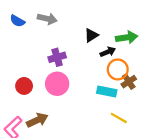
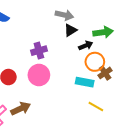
gray arrow: (47, 19) -> (64, 15), moved

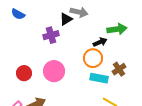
black triangle: (70, 30) -> (66, 19), moved
purple cross: (39, 51) -> (51, 35), moved
orange circle: (95, 62) -> (93, 58), moved

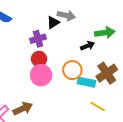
orange circle: (93, 58) -> (72, 70), moved
brown cross: (119, 69) -> (107, 73), size x1.5
red circle: (24, 73) -> (39, 59), moved

